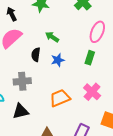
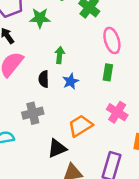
pink ellipse: (97, 32) -> (112, 40), turned -30
green arrow: (52, 37) -> (60, 55), turned 72
black triangle: (21, 111) -> (57, 148), moved

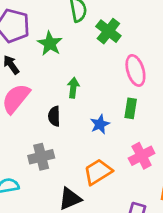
green star: (40, 18) -> (50, 44), turned 30
blue star: (71, 81) -> (100, 124), moved
pink cross: (117, 112) -> (142, 156), turned 30

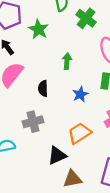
green arrow: (73, 88) -> (67, 61), moved

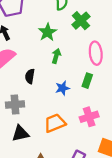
green star: (38, 29) -> (47, 32), moved
black triangle: (57, 155) -> (20, 133), moved

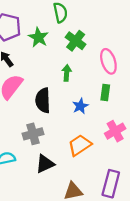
green cross: (81, 21) -> (76, 41), moved
green star: (47, 32) -> (38, 37), moved
black semicircle: (30, 76) -> (43, 100), size x1.5

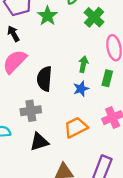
green cross: (76, 41) -> (94, 17), moved
green arrow: (67, 73) -> (83, 64), moved

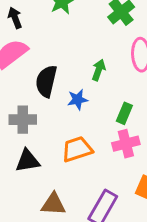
green rectangle: (107, 78) -> (124, 113), moved
blue star: (81, 89) -> (78, 100), moved

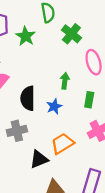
green rectangle: (124, 113) -> (89, 100), moved
black triangle: (28, 161) -> (39, 159), moved

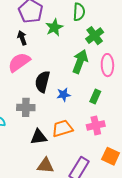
green arrow: (65, 81) -> (80, 62), moved, size x1.6

